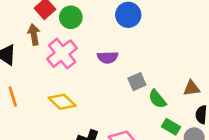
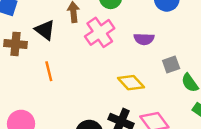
yellow diamond: (62, 102) -> (131, 83), moved

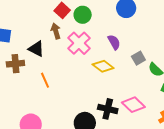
purple semicircle: (144, 39) -> (114, 42), turned -112
yellow diamond: (131, 83) -> (103, 66), moved

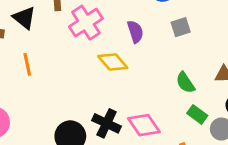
gray square: (138, 58) -> (181, 27), moved

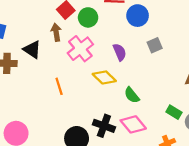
orange line: (27, 64) -> (59, 86), moved
green semicircle: (185, 83) -> (132, 95), moved

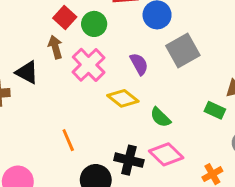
gray square: (155, 45) -> (183, 51), size x1.6
orange line: (59, 86) -> (68, 140), moved
green rectangle: (174, 112) -> (215, 110), moved

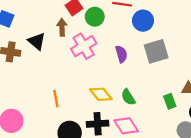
yellow diamond: (123, 98) -> (101, 94), moved
green rectangle: (215, 110) -> (170, 101), turned 32
black cross: (129, 160) -> (98, 124), turned -30

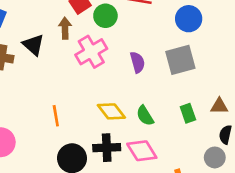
blue circle: (143, 21) -> (189, 19), moved
green rectangle: (170, 101) -> (188, 113), moved

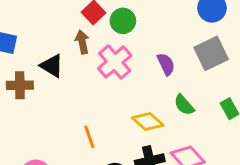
green semicircle: (145, 116) -> (184, 105), moved

